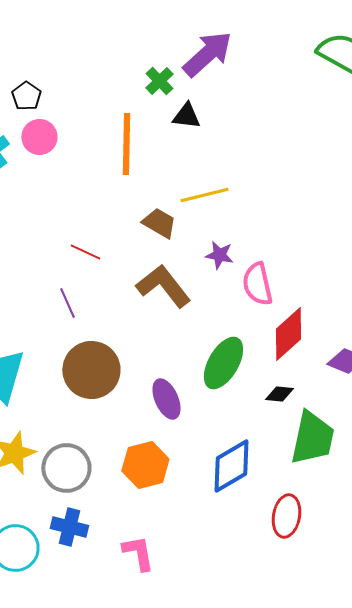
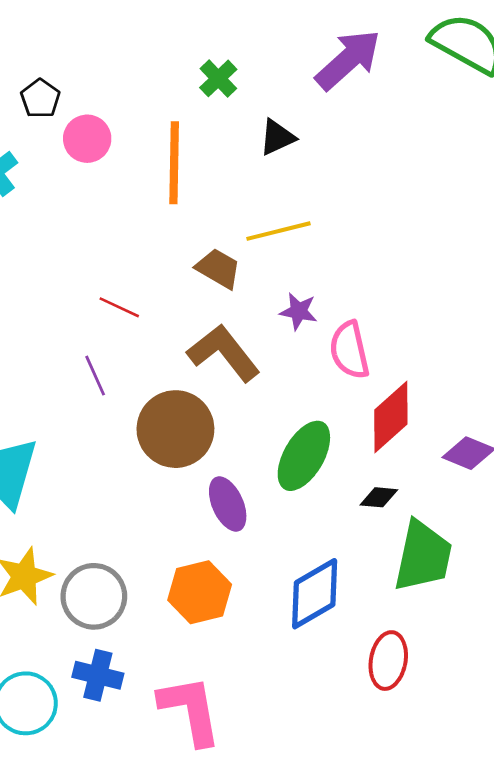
purple arrow: (207, 54) -> (348, 60), moved
black triangle: (186, 116) -> (277, 137), moved, turned -32
pink circle: (39, 137) -> (87, 139), moved
brown circle: (91, 370) -> (175, 429), moved
pink L-shape: (138, 553) -> (190, 710), size x1.5

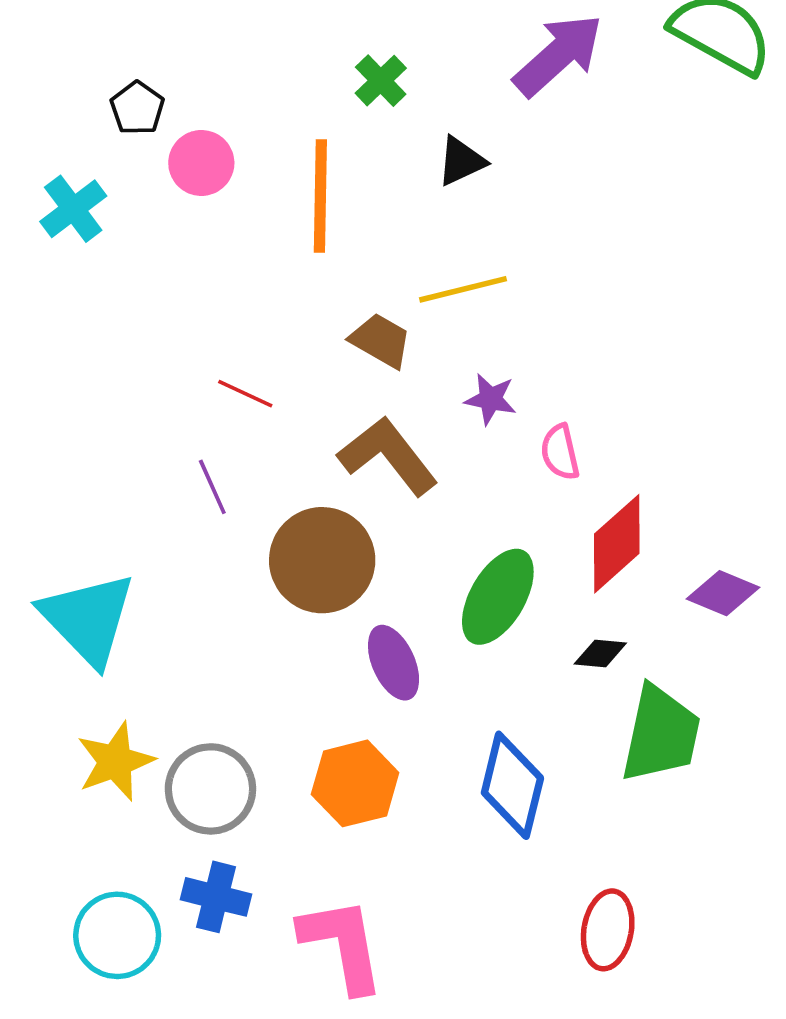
pink semicircle: (349, 350) -> (560, 452), size x0.7
blue diamond: (315, 594) -> (512, 785), turned -46
red ellipse: (388, 661) -> (608, 930), moved

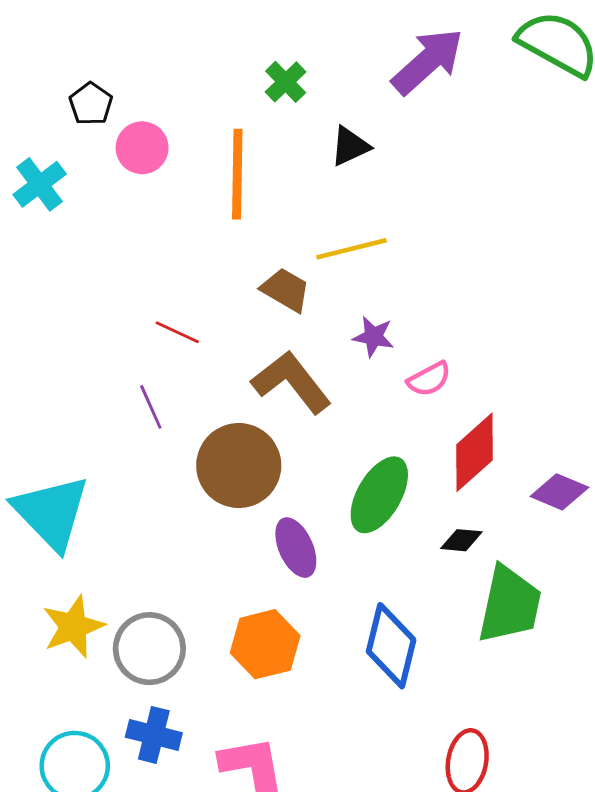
pink semicircle: (560, 452) -> (429, 379), turned -105

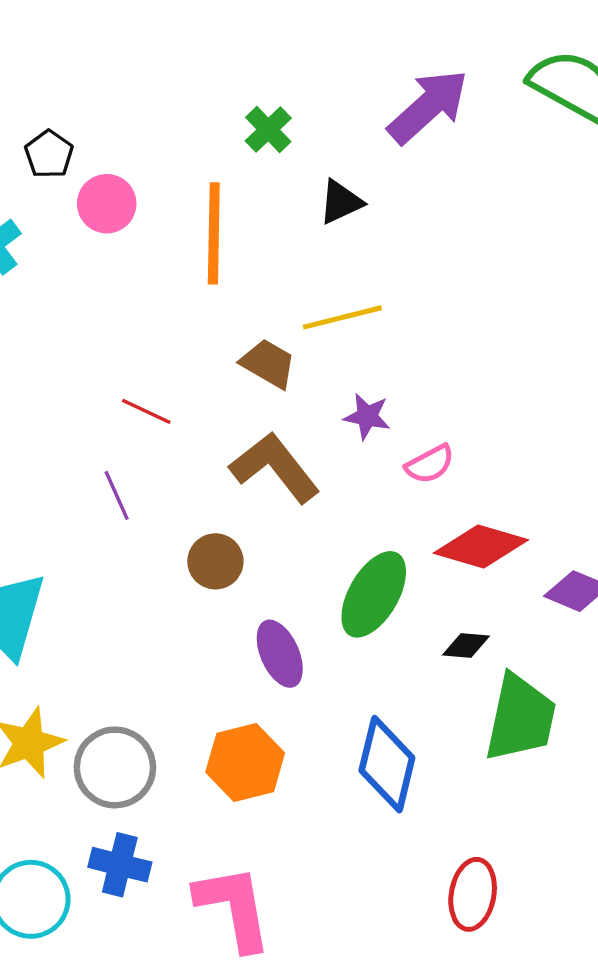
red diamond: (474, 452) -> (481, 547), turned 58
brown circle: (239, 466) -> (215, 561), size x0.6

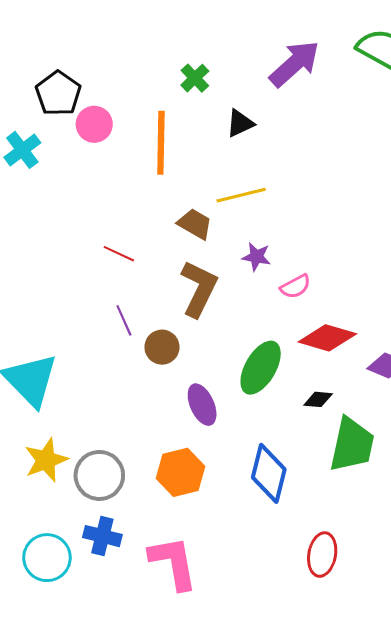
black pentagon: (49, 154) -> (58, 93), size x1.5
brown L-shape: (275, 467) -> (199, 289), turned 64
purple line: (117, 495) -> (124, 320), moved

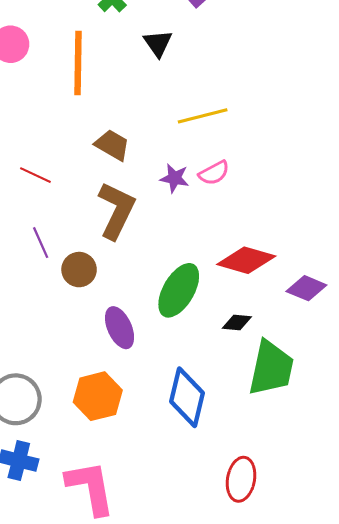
black triangle: (240, 123) -> (158, 43), turned -40
yellow line: (241, 195) -> (203, 116), moved
pink semicircle: (295, 287) -> (214, 173), moved

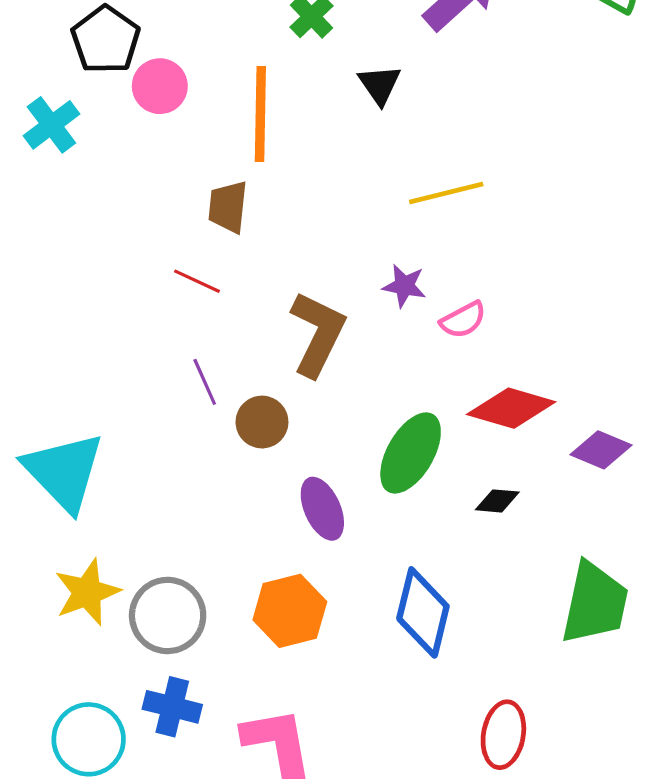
brown trapezoid: (112, 145) -> (228, 207), moved, turned -114
pink semicircle: (214, 173) -> (463, 320), moved
green trapezoid: (271, 368) -> (595, 603), moved

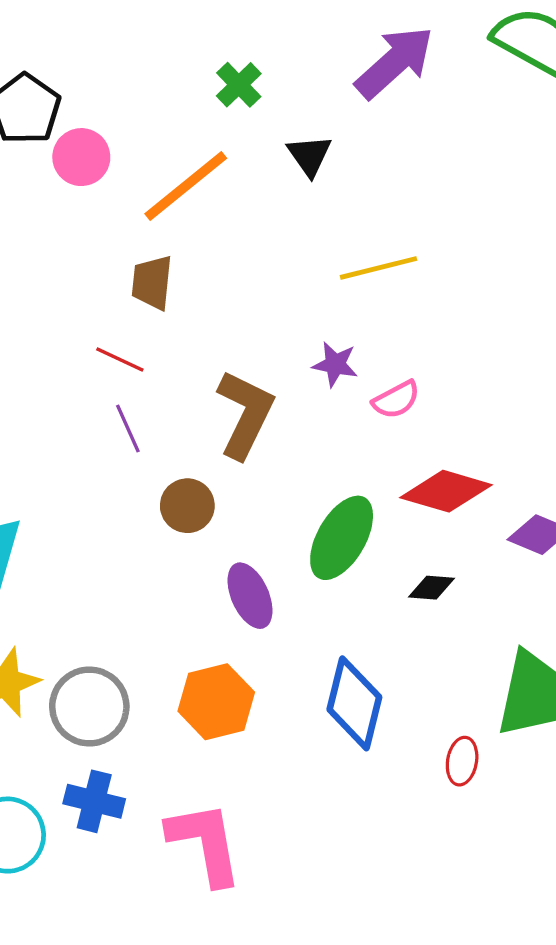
orange line: (260, 114) -> (186, 186), turned 50
purple line: (205, 382) -> (128, 429), moved
red ellipse: (503, 735) -> (462, 761), moved, size x0.7

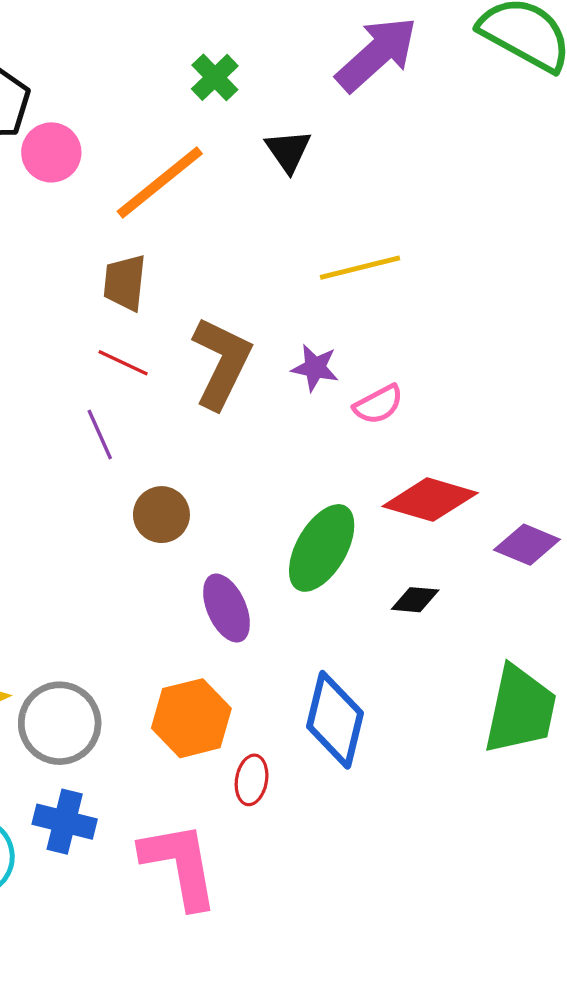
red line: (120, 359) -> (123, 363), moved
brown L-shape: (245, 414) -> (222, 363), moved
red ellipse: (462, 761) -> (252, 780), moved

